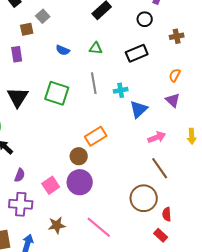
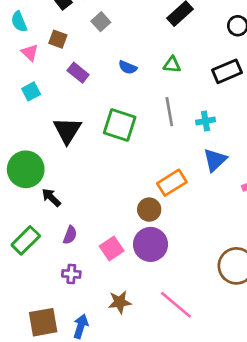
brown square: (27, 29) -> (58, 39), moved, turned 32
purple rectangle: (17, 54) -> (78, 73), moved, turned -42
blue triangle: (139, 109) -> (215, 160), moved
purple cross: (21, 204) -> (71, 274), size x0.6

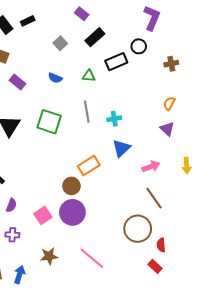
gray square: (101, 22) -> (60, 43), moved
black rectangle: (227, 71) -> (116, 62), moved

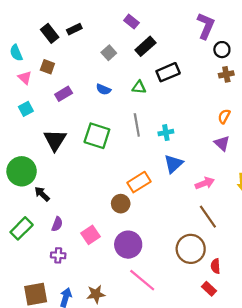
black circle: (139, 46) -> (222, 50), moved
purple rectangle: (17, 82) -> (64, 94), turned -70
purple circle: (72, 212) -> (128, 245), moved
brown star: (49, 256) -> (96, 294), moved

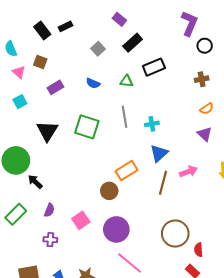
brown cross: (226, 74) -> (202, 79), moved
orange semicircle: (224, 116) -> (207, 109), turned -152
brown line: (208, 217) -> (163, 183), moved, turned 50

